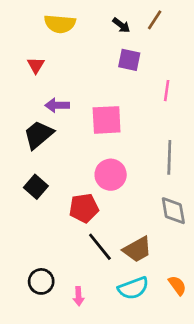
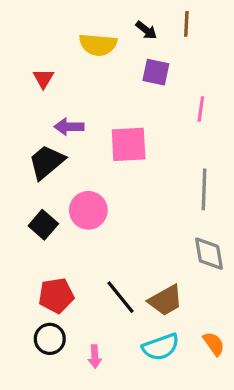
brown line: (155, 20) -> (186, 24), turned -30
yellow semicircle: (60, 24) -> (98, 45), moved
pink circle: (111, 175) -> (88, 210), moved
red pentagon: (84, 208) -> (56, 295), moved

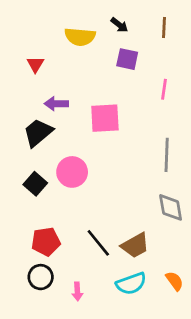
brown line: (186, 24) -> (164, 28), moved

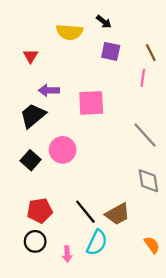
brown line: (164, 28) -> (151, 53), moved, turned -30
gray line: (167, 155) -> (145, 135), turned -44
cyan semicircle: (131, 284) -> (97, 243), moved, turned -45

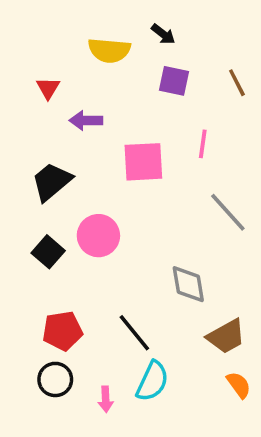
pink line: (143, 78) -> (203, 144), moved
purple arrow: (49, 90) -> (86, 120), moved
gray diamond: (148, 181) -> (188, 284), moved
brown trapezoid: (118, 214) -> (226, 336), moved

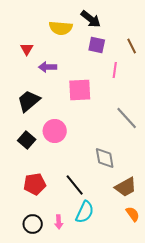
black arrow: (163, 34) -> (91, 19), size x1.5
pink line: (203, 144) -> (115, 70), moved
black circle: (55, 379) -> (33, 224), moved

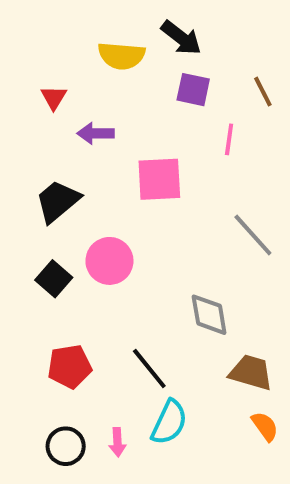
brown trapezoid: (126, 187) -> (251, 372), turned -135

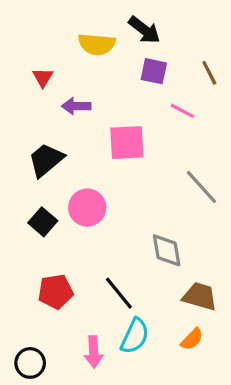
pink line: (229, 139) -> (182, 111), turned -70
orange semicircle: (265, 426) -> (192, 339), moved, turned 80
pink arrow: (117, 442) -> (94, 352), size x1.4
black circle: (66, 446) -> (30, 363), moved

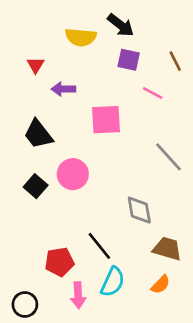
black trapezoid: (46, 160) -> (38, 134), turned -88
red pentagon: (56, 292) -> (59, 262), moved

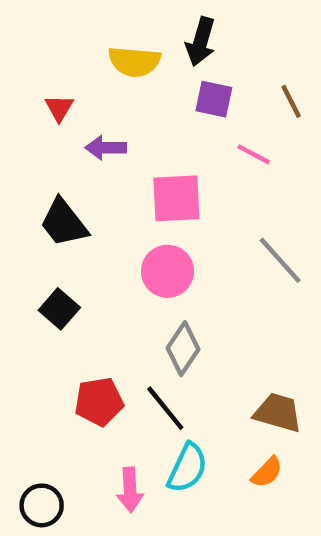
black arrow: (121, 25) -> (201, 42), turned 68
pink circle: (73, 174) -> (168, 271), moved
gray diamond: (139, 210) -> (183, 349), moved, turned 44
red pentagon: (59, 262) -> (99, 402), moved

